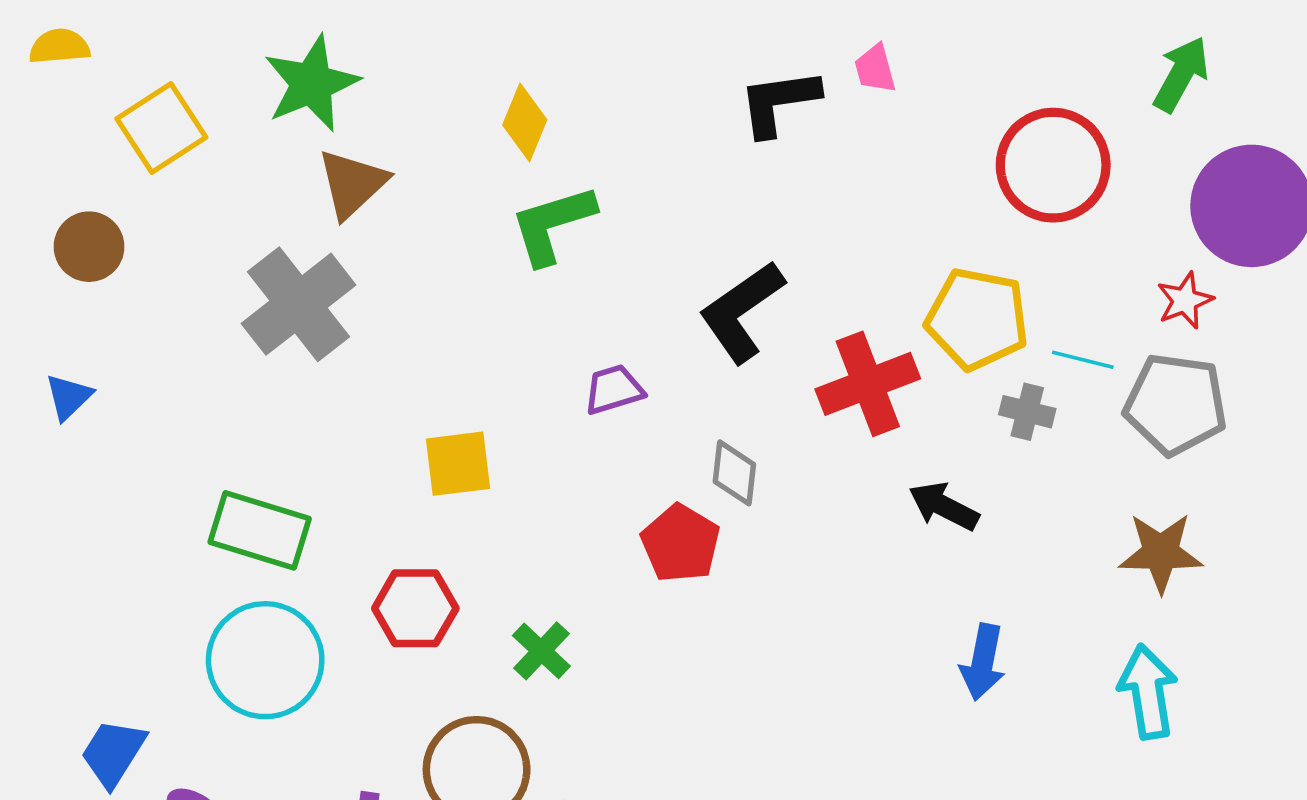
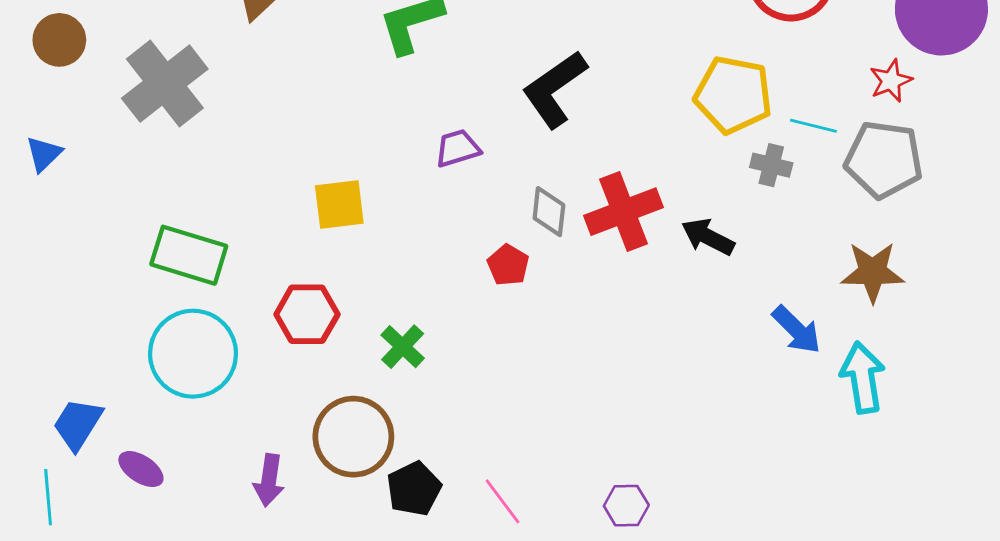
gray cross: (299, 304) -> (165, 84), moved
red cross: (868, 384) -> (624, 212), moved
red pentagon: (680, 543) -> (508, 265), size x0.7
blue arrow: (983, 662) -> (797, 330), moved, turned -56

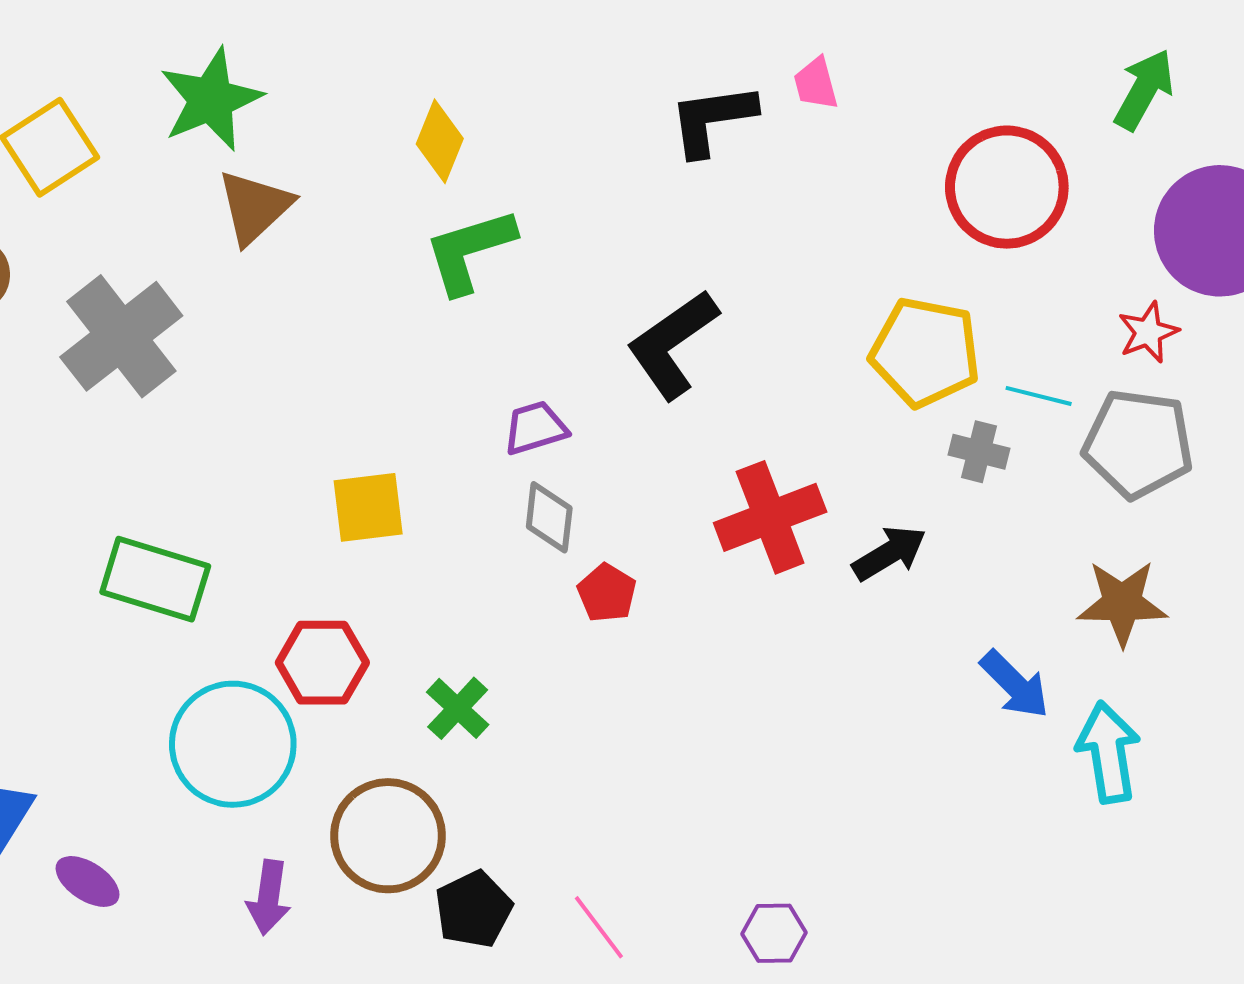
gray diamond: (549, 212) -> (549, 517), moved
black arrow: (708, 237) -> (889, 553), turned 122
cyan circle: (193, 354) -> (233, 744), moved

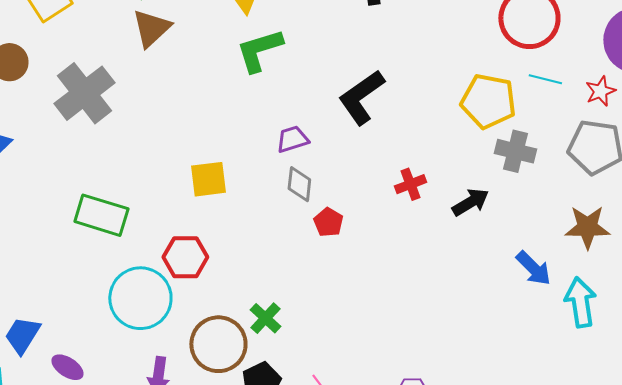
cyan line: (1039, 396) -> (545, 79), moved
gray cross: (979, 452) -> (515, 151), size x1.4
red cross: (770, 517) -> (410, 184), size x0.6
green cross: (458, 708) -> (265, 318), moved

